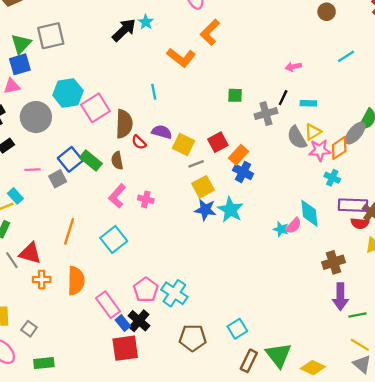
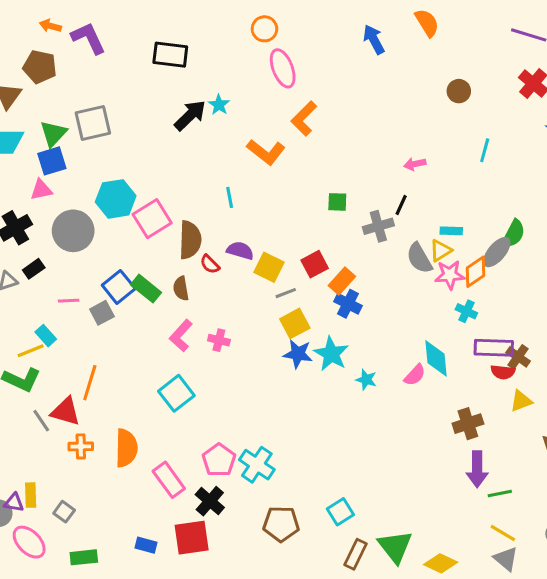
cyan line: (346, 56) -> (485, 150), turned -42
cyan rectangle: (308, 103) -> (451, 231), moved
cyan star: (281, 229) -> (366, 380), moved
orange line: (69, 231) -> (90, 383), moved
blue rectangle: (123, 323) -> (146, 545), moved, turned -35

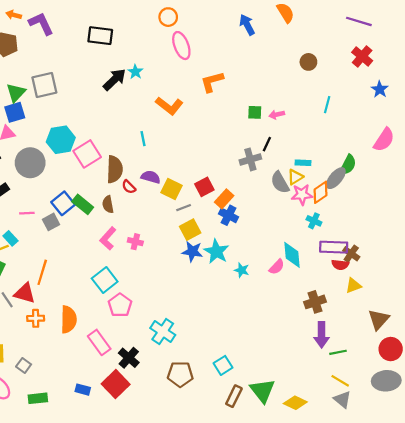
orange L-shape: (304, 118) -> (212, 82), moved, turned 30
green square: (337, 202) -> (255, 112), moved
pink pentagon: (219, 460) -> (120, 305), moved
red square: (192, 538) -> (116, 384), turned -36

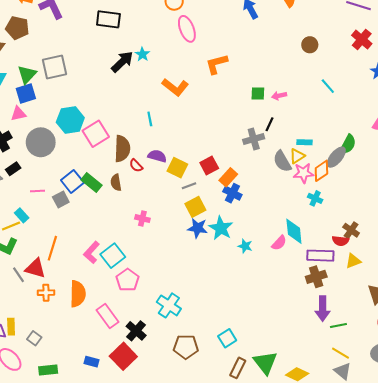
cyan line: (327, 105) -> (328, 86), turned -56
pink L-shape: (108, 238) -> (92, 252), moved
purple rectangle: (334, 247) -> (320, 256), moved

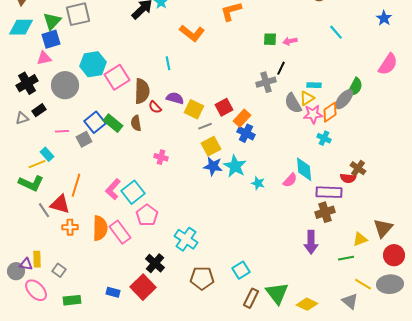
yellow triangle: (353, 261) -> (360, 239), moved
purple arrow: (323, 309) -> (311, 242), moved
pink rectangle: (107, 316) -> (120, 232), moved
yellow line: (341, 353) -> (363, 284), moved

